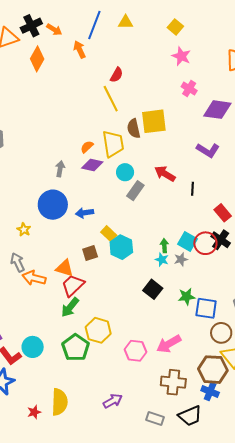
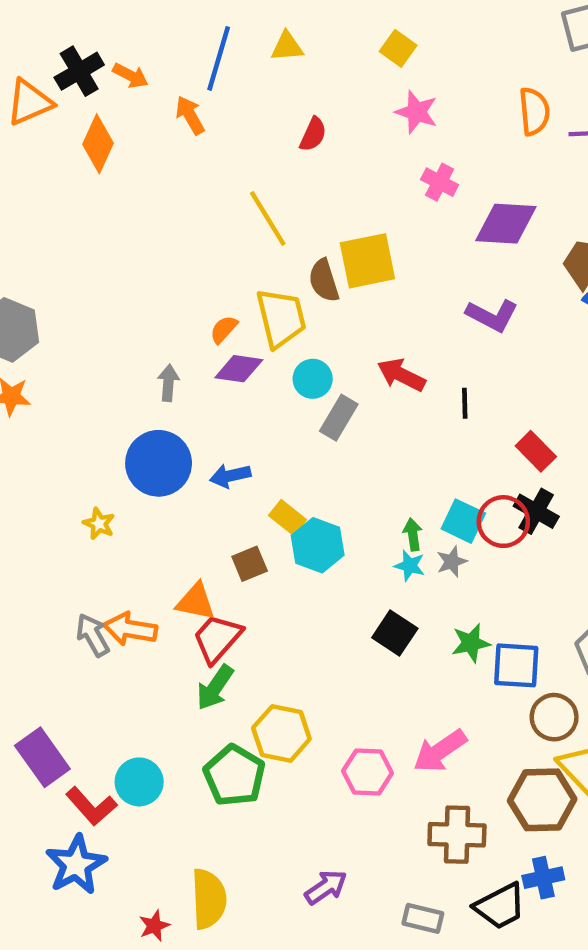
red semicircle: (117, 75) -> (313, 134), moved
gray arrow: (18, 262) -> (93, 635), moved
blue cross: (210, 391) -> (543, 878), moved, turned -30

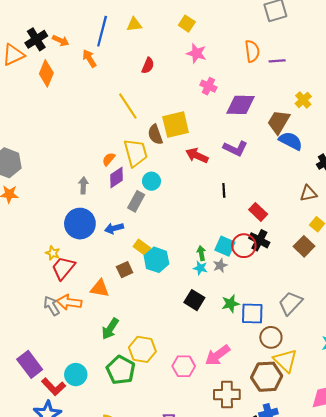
purple diamond: (239, 369) -> (116, 178), turned -40
red arrow: (401, 375) -> (197, 156), moved
gray rectangle: (339, 418) -> (136, 201), moved
red trapezoid: (217, 639) -> (63, 268), moved

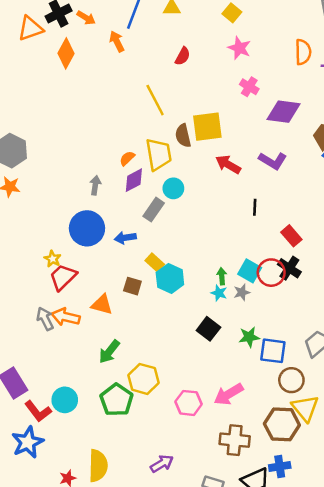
brown square: (125, 270) -> (132, 286), turned 35

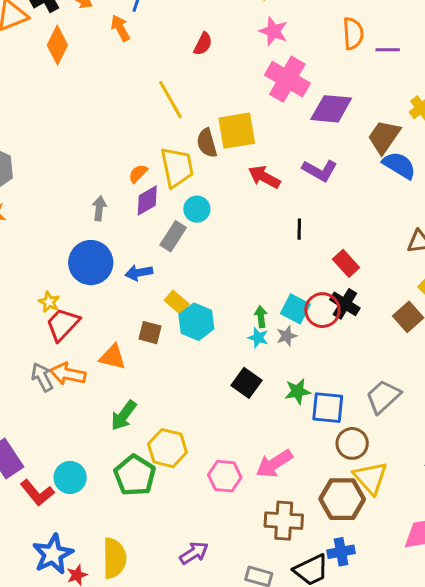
pink cross: (249, 87) -> (287, 79), size x1.8
blue star: (28, 442) -> (53, 554), moved

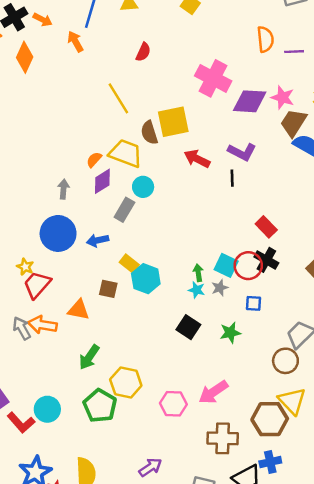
pink star: (273, 31) -> (283, 97), moved
yellow trapezoid: (177, 167) -> (126, 153), turned -56
black line: (299, 229) -> (232, 178), moved
blue square: (328, 408) -> (254, 303), moved, size x0.6
brown circle: (352, 443) -> (285, 361), moved

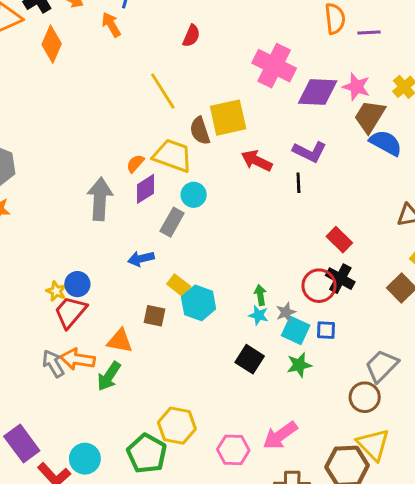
gray arrow: (63, 189) -> (100, 199), size x1.8
blue circle: (58, 233) -> (77, 284), moved, size x0.6
cyan square: (226, 265) -> (296, 330), moved
green arrow: (89, 357) -> (109, 376), moved

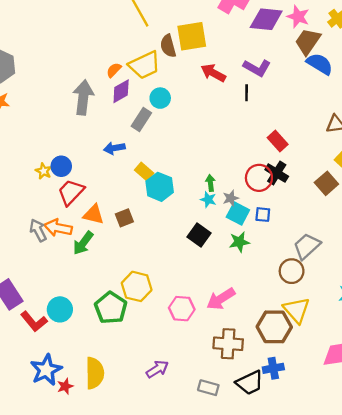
yellow trapezoid: (172, 156) -> (145, 65), turned 132
red trapezoid: (70, 312) -> (71, 192), moved
brown square: (154, 316) -> (124, 218), moved, turned -36

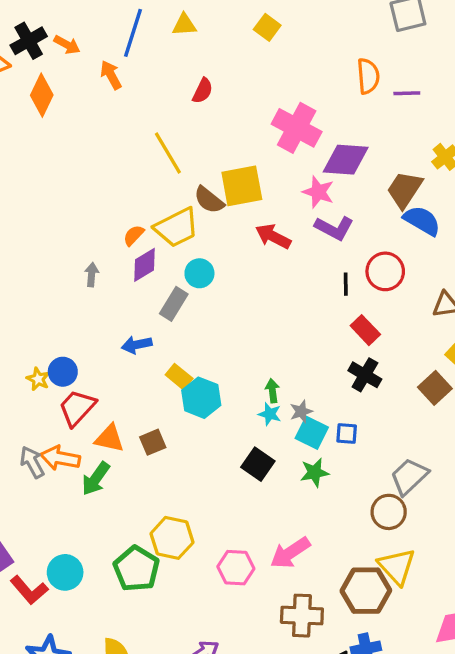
pink star: (298, 17) -> (318, 192), moved
brown semicircle: (168, 46) -> (209, 200), turned -35
black line: (247, 93) -> (346, 284), moved
gray arrow: (83, 97) -> (92, 275), size x0.5
red circle: (259, 178) -> (385, 271), moved

